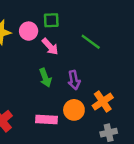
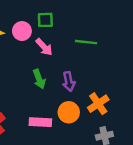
green line: (91, 42) -> (86, 42), turned -30

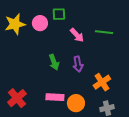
green line: (86, 42) -> (104, 32), moved
pink arrow: (44, 47) -> (77, 35), moved
orange circle: (69, 112) -> (76, 103), moved

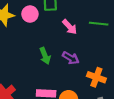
purple arrow: (78, 64) -> (71, 58), turned -49
orange cross: (102, 82) -> (96, 77), turned -36

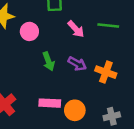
pink circle: (30, 14) -> (29, 31), moved
orange cross: (96, 77) -> (106, 72), moved

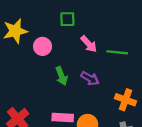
green line: (108, 26) -> (117, 52), moved
orange cross: (106, 72) -> (125, 100), moved

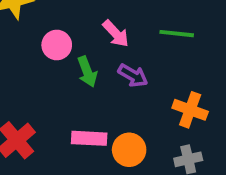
pink arrow: (89, 44) -> (116, 34), moved
pink circle: (43, 46) -> (57, 45), moved

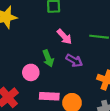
pink circle: (57, 45) -> (31, 72), moved

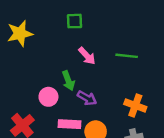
purple arrow: (74, 61) -> (87, 98), moved

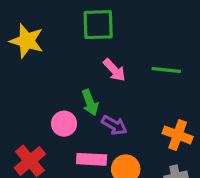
green square: (74, 21) -> (98, 25), size x1.5
yellow star: (20, 34) -> (27, 41), turned 30

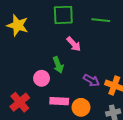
green line: (166, 70) -> (101, 20), moved
purple arrow: (114, 125) -> (91, 80), moved

